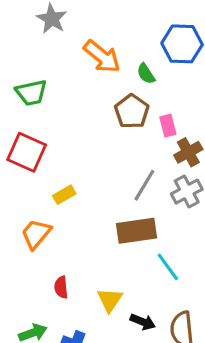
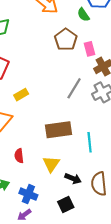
green semicircle: (146, 74) -> (83, 15), moved
brown rectangle: (136, 231) -> (58, 130), moved
cyan line: (168, 267) -> (90, 142), turned 30

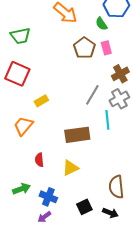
pink rectangle: (90, 49) -> (106, 48), moved
cyan line: (90, 142) -> (107, 120), moved
yellow triangle: (51, 164) -> (70, 168), turned 30
black arrow: (73, 179) -> (110, 213), moved

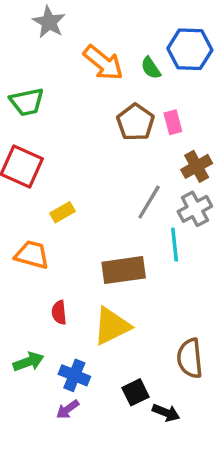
green semicircle: (101, 24) -> (151, 68), moved
orange trapezoid: (23, 126) -> (32, 255), turned 65
yellow triangle: (70, 168) -> (112, 326), size x1.4
black arrow: (110, 213) -> (166, 413), moved

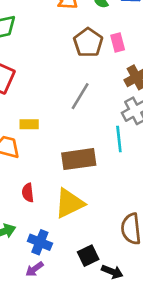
gray line: (149, 202) -> (80, 96), moved
yellow rectangle: (62, 212) -> (29, 124), moved, turned 30

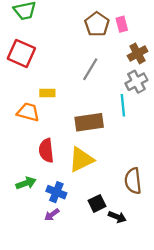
red semicircle: (28, 193) -> (46, 150), size x1.5

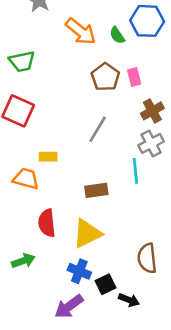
brown rectangle: (89, 122) -> (96, 190), size x0.7
blue cross: (56, 192) -> (79, 271), moved
purple arrow: (52, 215) -> (69, 306), moved, size x1.6

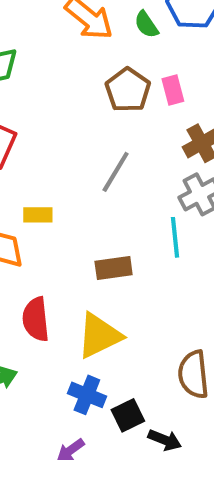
purple arrow: (69, 306) -> (71, 450), size x0.6

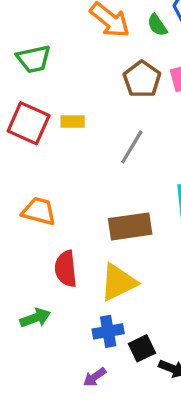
yellow rectangle: (38, 215) -> (73, 122), moved
brown rectangle: (114, 268) -> (130, 226), size x1.4
blue cross: (87, 395) -> (108, 331), turned -32

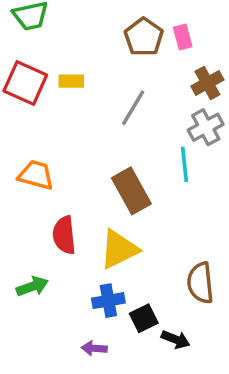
brown rectangle: (130, 226) -> (131, 191), turned 69
purple arrow: (95, 377) -> (94, 348), turned 40

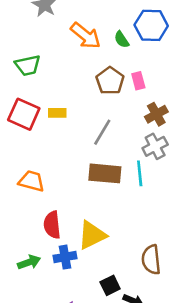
brown rectangle: (131, 191) -> (105, 173), moved, turned -56
blue cross: (108, 301) -> (65, 257), moved

